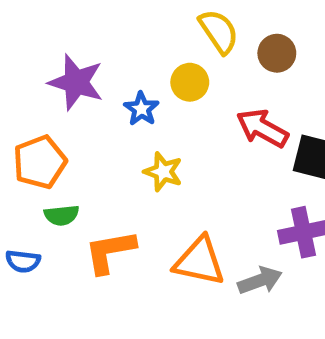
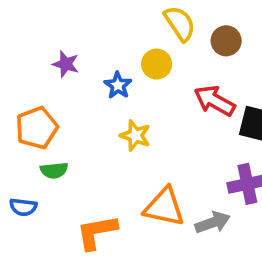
purple star: (76, 82) -> (66, 64), size x0.6
orange L-shape: (110, 252) -> (97, 232), moved

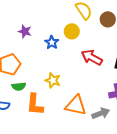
red arrow: (215, 101) -> (92, 57), moved
yellow star: (135, 136) -> (53, 80), moved
orange L-shape: (97, 232) -> (35, 104), moved, turned -75

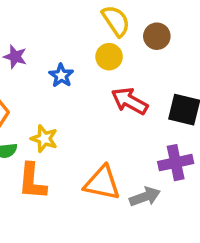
yellow circle: (72, 31) -> (109, 57), moved
yellow star: (53, 80) -> (44, 139), moved

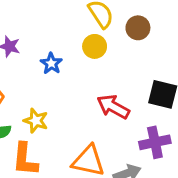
red arrow: (130, 101) -> (113, 107), moved

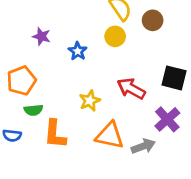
yellow star: (36, 121) -> (90, 101), moved, turned 30
purple cross: (155, 142) -> (167, 119), turned -30

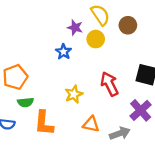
purple star: (41, 36) -> (75, 28), moved
red arrow: (131, 89) -> (109, 84), turned 35
orange triangle: (110, 135) -> (91, 124), size x0.7

